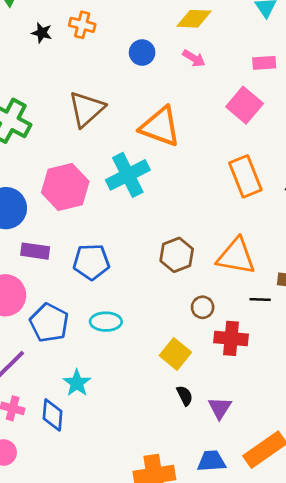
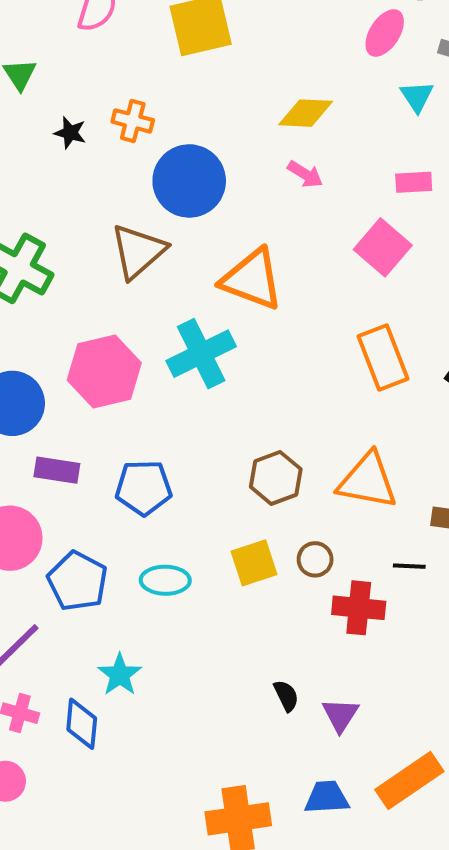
blue circle: (142, 53) -> (189, 181), moved, size x1.8
black line: (260, 299) -> (409, 566), moved
yellow square: (175, 354) -> (254, 563), moved, turned 32

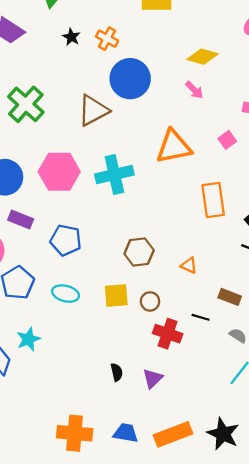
pink square: (383, 247) -> (227, 140), size x0.6
orange triangle: (252, 279) -> (174, 147), moved, turned -45
orange triangle: (368, 481) -> (189, 265), size x0.5
purple triangle: (340, 715) -> (153, 379), moved

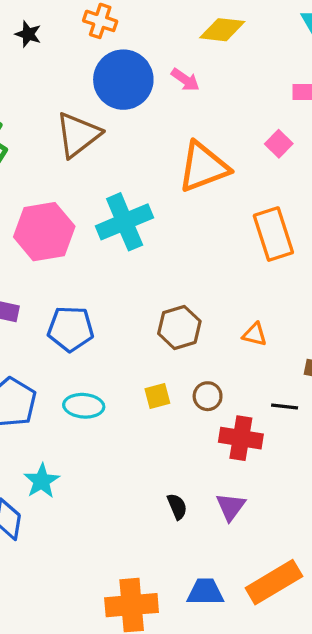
orange cross: (107, 39) -> (100, 21), moved
pink arrow: (194, 90) -> (185, 80), moved
yellow square: (116, 296) -> (157, 396), size x0.7

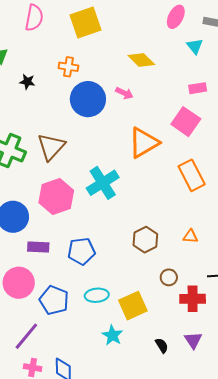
yellow diamond: (222, 30) -> (141, 60), turned 48
brown triangle: (78, 135) -> (51, 147), moved
pink square: (279, 144) -> (186, 122), size x1.8
yellow square: (157, 396) -> (133, 306), moved, size x1.8
cyan star: (42, 481) -> (112, 335), moved

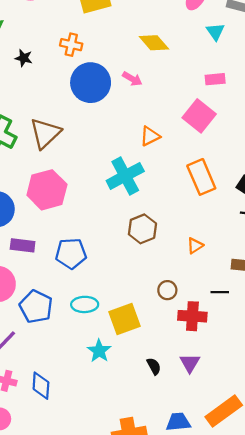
orange triangle: (144, 143) -> (150, 136), size x0.6
cyan cross: (103, 183) -> (125, 176), moved
orange triangle: (190, 236) -> (195, 246), turned -42
brown hexagon: (145, 240) -> (142, 229), moved

